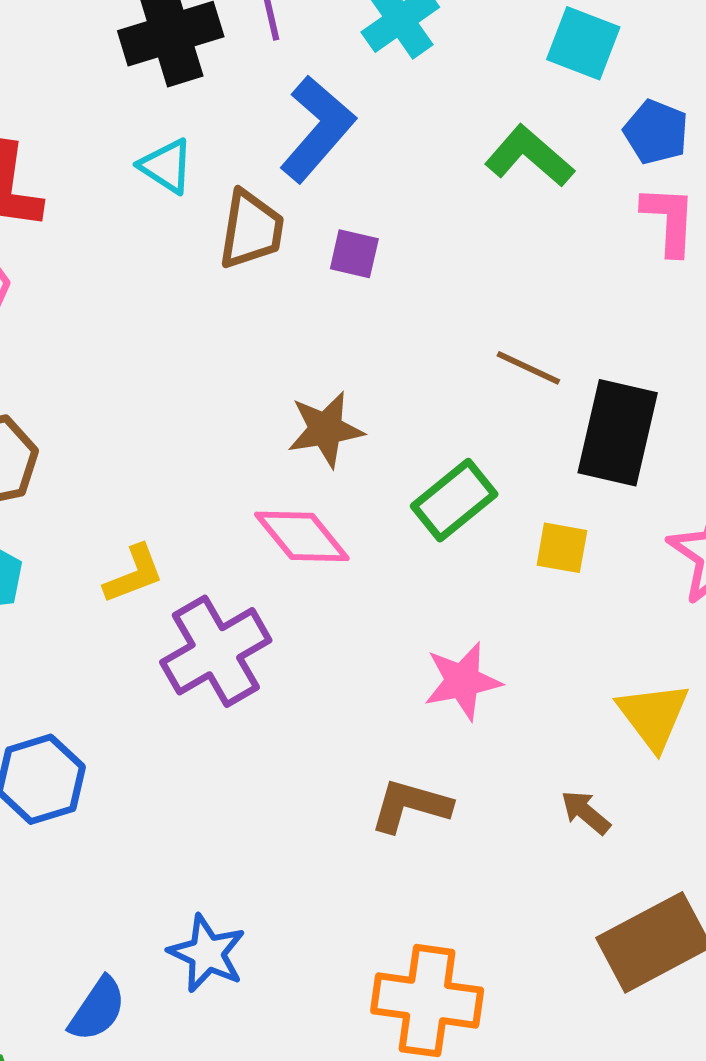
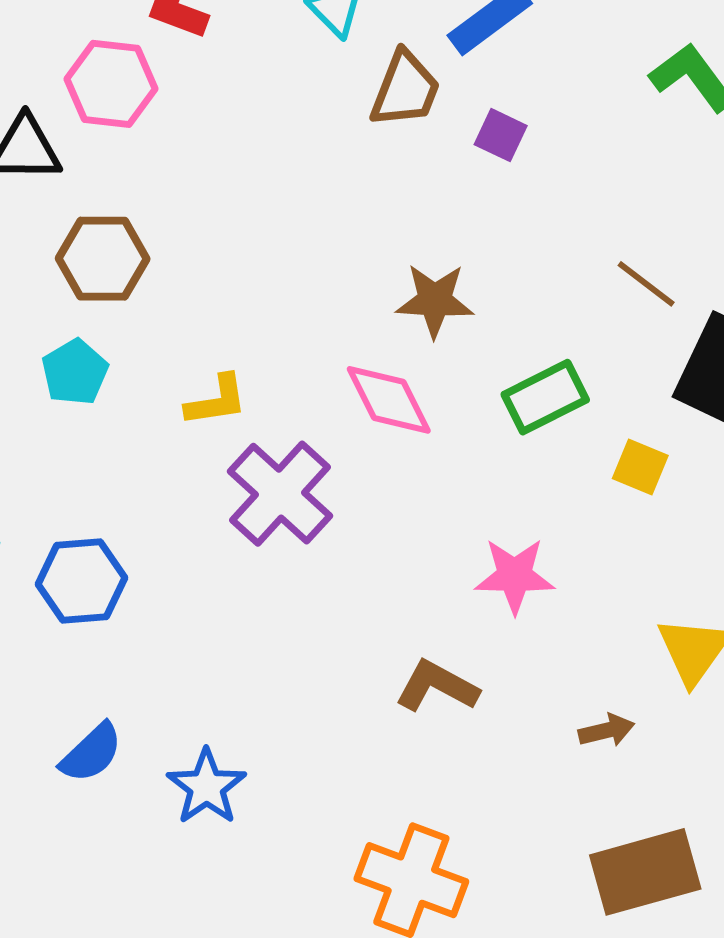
purple cross: (216, 651) -> (280, 494), turned -30
brown arrow: (586, 812) -> (607, 730), turned 114
blue semicircle: (97, 1009) -> (91, 753), moved

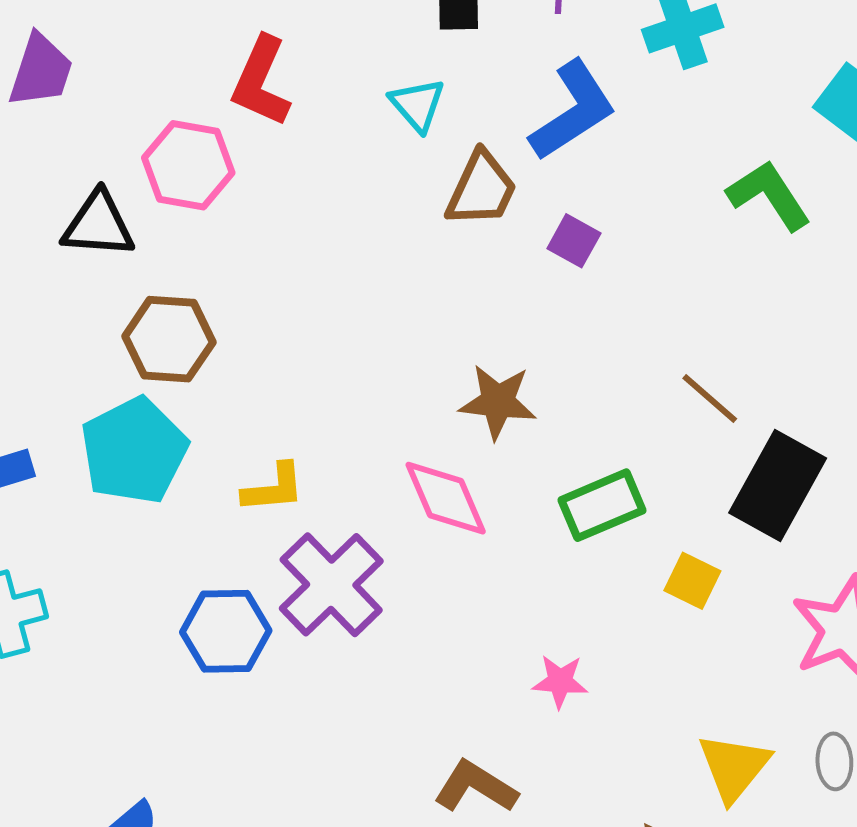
cyan pentagon: (75, 372) -> (134, 451), size x1.6
pink star: (515, 576) -> (560, 681), size x0.7
blue hexagon: (81, 581) -> (226, 631), moved

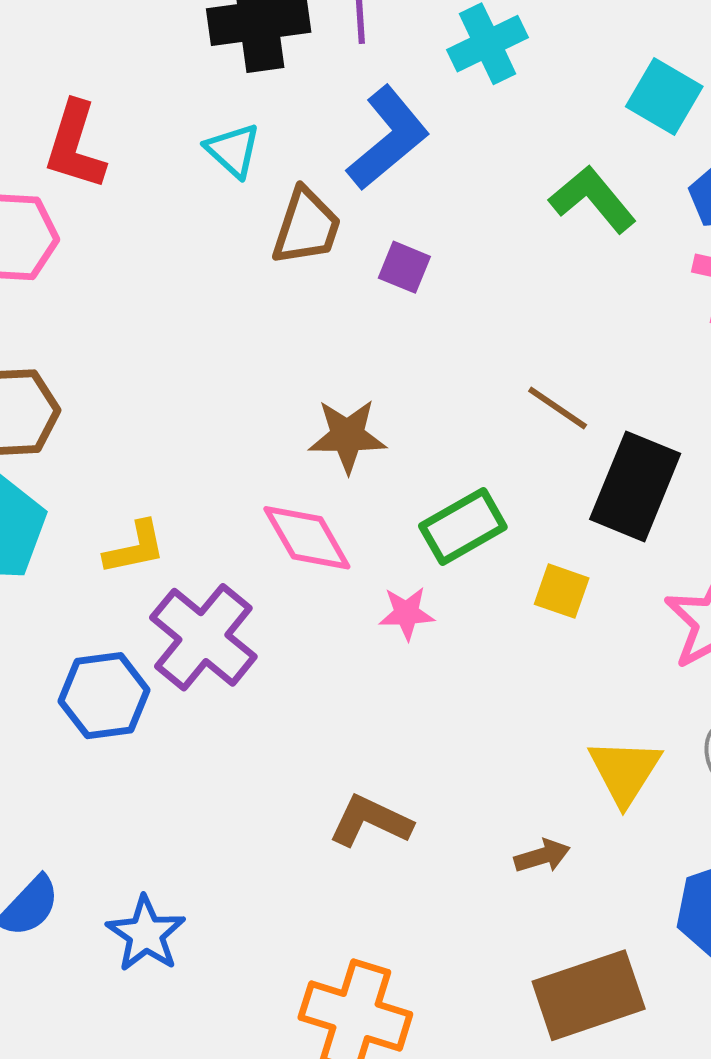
pink star: (560, 681) -> (407, 613), moved

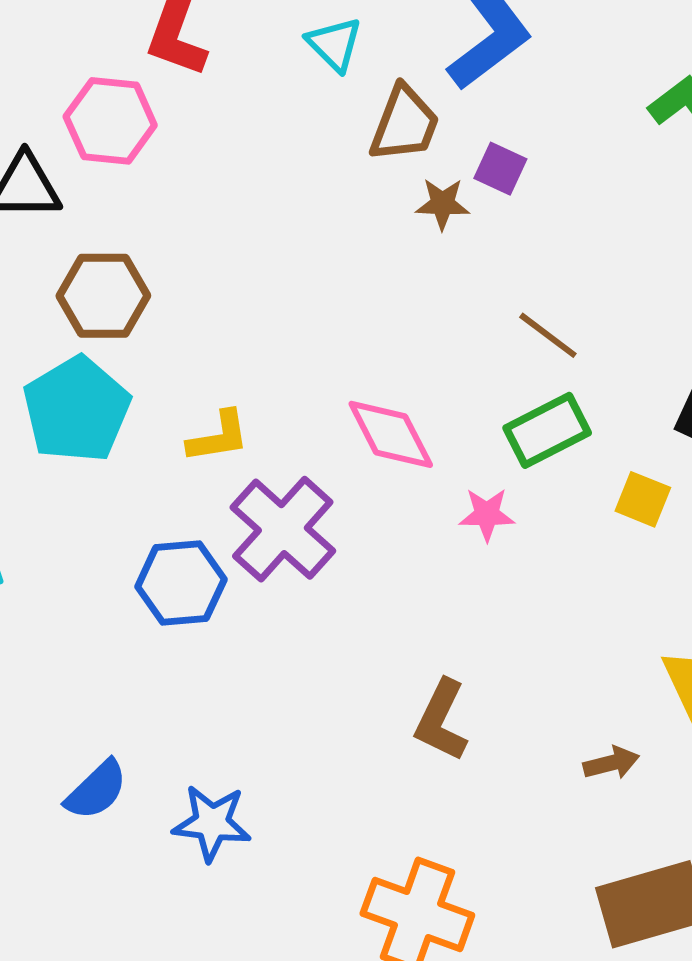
brown line: (558, 408) -> (548, 335), moved
brown star: (347, 436) -> (442, 204), moved, size x0.7
brown L-shape: (370, 821) -> (441, 720), turned -92
blue star: (146, 934) -> (212, 823), turned -30

